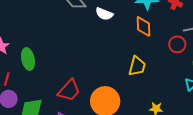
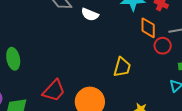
orange diamond: (143, 26) -> (148, 28), moved

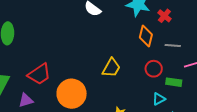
red circle: (163, 46) -> (154, 69), moved

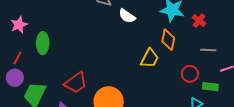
orange diamond: (146, 36) -> (168, 40), moved
yellow trapezoid: (111, 68) -> (150, 58), moved

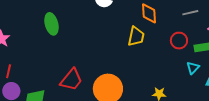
green ellipse: (43, 43) -> (51, 24), moved

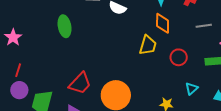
red circle: (179, 41) -> (179, 57), moved
cyan triangle: (193, 68) -> (192, 89), moved

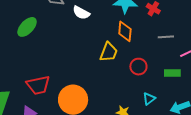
green ellipse: (65, 26) -> (27, 27), turned 50
red trapezoid: (80, 83) -> (38, 85), turned 30

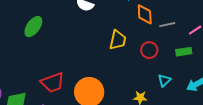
orange diamond: (125, 31) -> (145, 14), moved
gray line: (166, 37) -> (167, 25), moved

